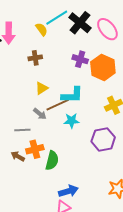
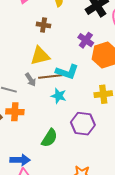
yellow triangle: (42, 88) -> (40, 56), size x1.5
green semicircle: (52, 160) -> (49, 138), moved
blue arrow: (68, 191) -> (20, 160), moved

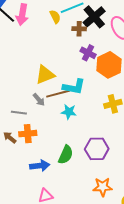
brown cross: (44, 25) -> (79, 29), moved
purple hexagon: (83, 124) -> (97, 149), moved
blue arrow: (20, 160) -> (40, 166), moved

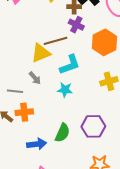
purple cross: (88, 53) -> (76, 25), moved
cyan L-shape: (74, 87) -> (70, 65), turned -30
brown line: (58, 94) -> (55, 41), moved

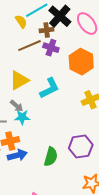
brown line: (55, 41) -> (30, 46), moved
cyan star: (65, 90) -> (22, 117), moved
blue arrow: (37, 144) -> (17, 155), moved

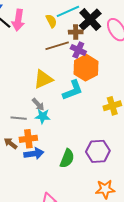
orange hexagon: (81, 62) -> (86, 68), moved

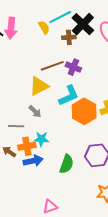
brown line: (57, 46) -> (52, 66), moved
purple cross: (78, 50) -> (73, 67), moved
orange hexagon: (86, 68) -> (84, 111), moved
cyan star: (43, 116) -> (41, 139), moved

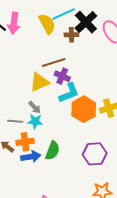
yellow semicircle: (44, 27) -> (47, 24), size x1.5
purple cross: (73, 67) -> (62, 76), moved
cyan star: (41, 139) -> (35, 121), moved
green semicircle: (66, 164) -> (52, 151), moved

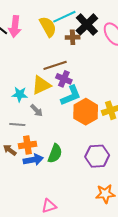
cyan star: (35, 121) -> (20, 94), moved

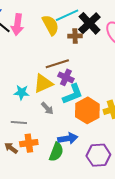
gray arrow: (37, 110) -> (47, 108), moved
blue arrow: (33, 160) -> (68, 138), moved

